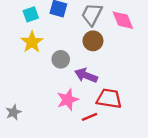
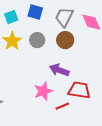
gray circle: (61, 59) -> (37, 40), moved

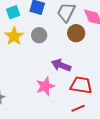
brown circle: (65, 40) -> (76, 33), moved
red line: (62, 106) -> (78, 108), moved

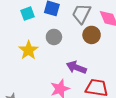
yellow star: (14, 36) -> (28, 50), moved

